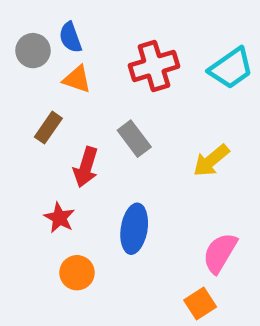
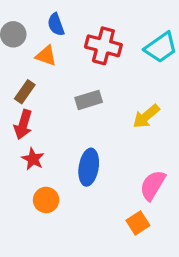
blue semicircle: (70, 37) -> (56, 25), moved
red cross: (154, 66) -> (103, 46), turned 32
gray rectangle: (134, 139) -> (89, 100), turned -70
red arrow: (86, 167) -> (23, 125), moved

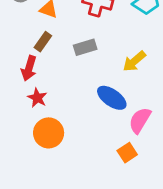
brown rectangle: (25, 92) -> (43, 42), moved
blue ellipse: (89, 167) -> (112, 98), moved, turned -64
orange circle: (46, 200) -> (49, 133), size x1.4

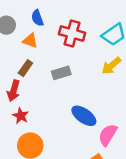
yellow arrow: (134, 61) -> (111, 66), moved

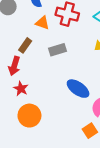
orange triangle: (30, 41) -> (42, 23), moved

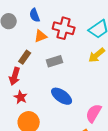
orange triangle: (42, 23) -> (41, 36), turned -40
blue ellipse: (78, 89) -> (62, 96), moved

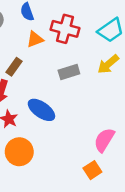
gray rectangle: (55, 61) -> (69, 72), moved
blue ellipse: (62, 96) -> (41, 110), moved

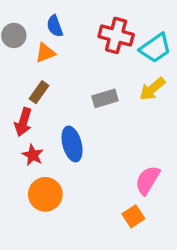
red cross: (65, 29) -> (116, 35), moved
orange triangle: (35, 39) -> (45, 53), moved
blue ellipse: (41, 110) -> (72, 144), turned 40

